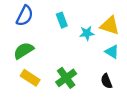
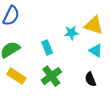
cyan rectangle: (62, 20) -> (47, 47), moved

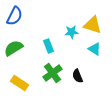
yellow rectangle: (16, 76) -> (20, 83), moved
black semicircle: (90, 79) -> (78, 76), moved

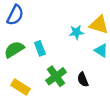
cyan rectangle: (48, 46) -> (40, 48), moved

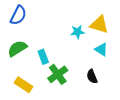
cyan rectangle: (40, 48) -> (43, 57), moved
black semicircle: (83, 79) -> (92, 76), moved

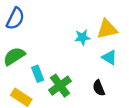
yellow triangle: (99, 25) -> (107, 29), turned -30
cyan rectangle: (43, 57) -> (38, 74), moved

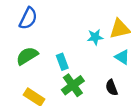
cyan rectangle: (38, 74) -> (62, 62), moved

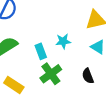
cyan star: (95, 37) -> (63, 41), moved

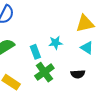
black semicircle: (88, 76) -> (78, 74), turned -72

